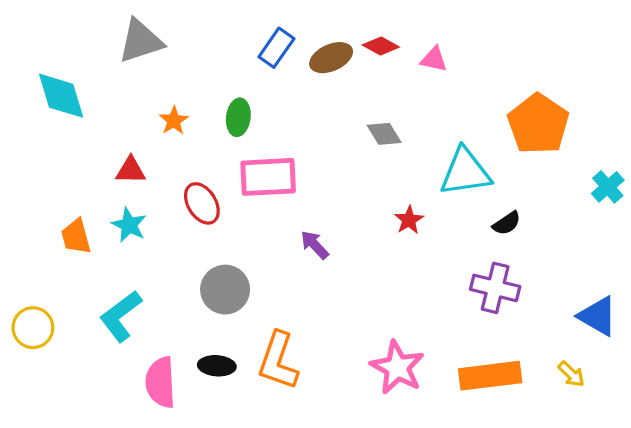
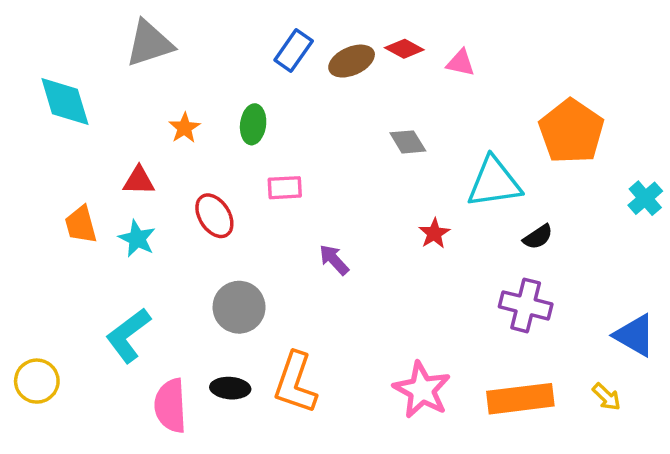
pink rectangle: (268, 177) -> (285, 188), size x0.6
orange trapezoid: (76, 237) -> (81, 225), moved
yellow circle: (33, 328) -> (37, 381), moved

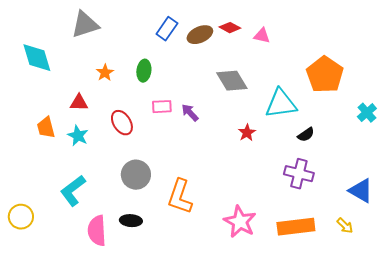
gray diamond: (408, 142) -> (232, 81), size x1.5
purple arrow: (334, 260) -> (190, 113), moved
orange L-shape: (295, 383) -> (180, 197), moved

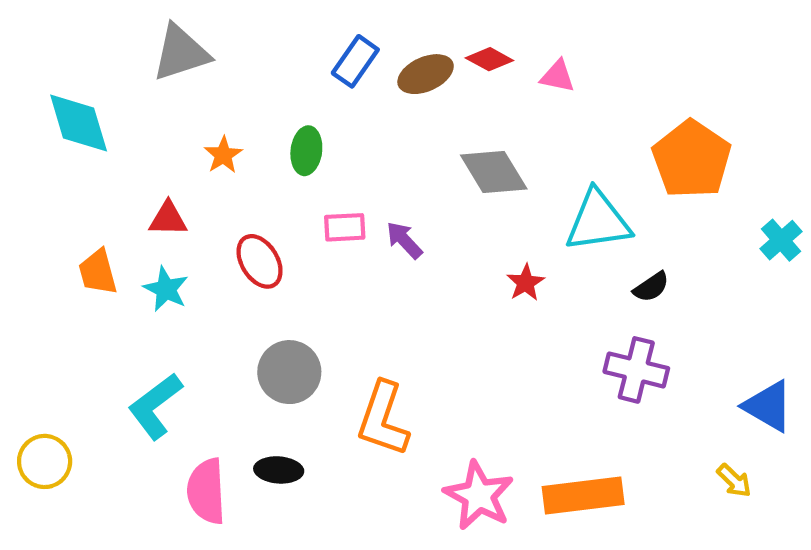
pink star: (240, 222) -> (479, 496), moved
orange rectangle: (296, 227) -> (583, 496), moved

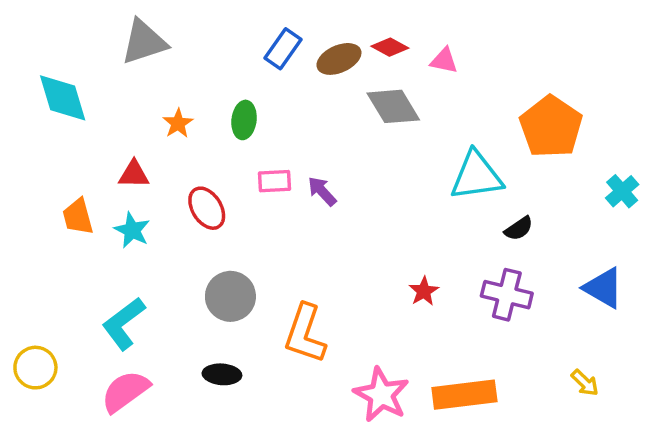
gray diamond: (494, 172) -> (393, 106), moved
red star: (526, 283) -> (424, 291), moved
blue triangle: (768, 406) -> (604, 288), moved
pink semicircle: (206, 491) -> (125, 391), moved, turned 57

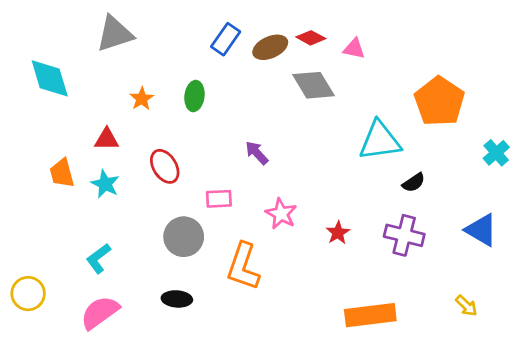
pink rectangle: (275, 181) -> (219, 199), moved
cyan L-shape: (124, 323) -> (98, 258), size x0.7
pink star: (381, 395) -> (281, 214), moved, size x0.7

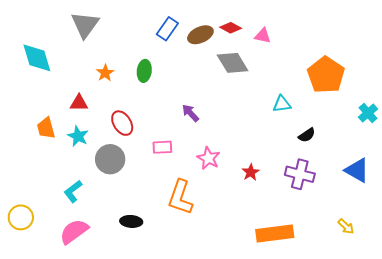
gray triangle: (115, 34) -> (85, 25), turned -36
cyan triangle: (380, 141) -> (282, 104), size x0.6
gray circle: (184, 237) -> (110, 159), moved

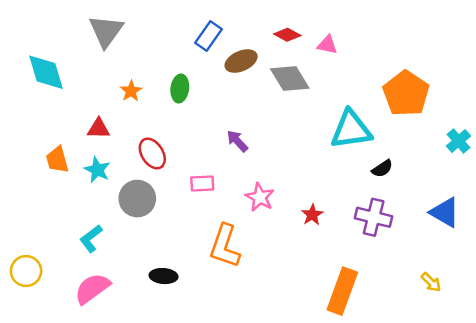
brown ellipse: (200, 35) -> (241, 61), moved
cyan triangle: (282, 104) -> (351, 130), size x1.8
orange rectangle: (275, 233) -> (342, 291), turned -63

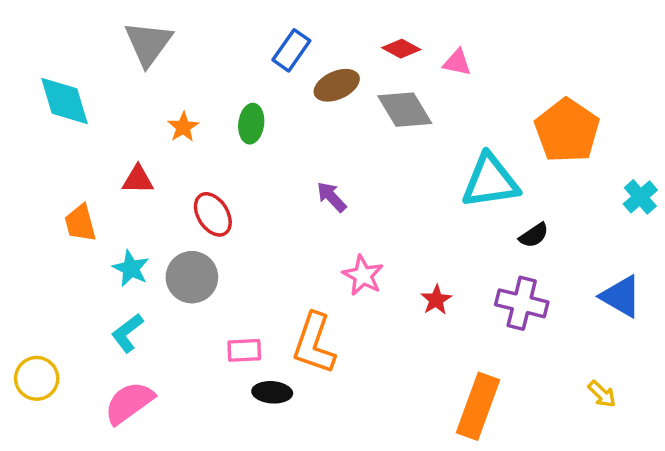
cyan star: (97, 170) -> (131, 268), moved
pink rectangle: (202, 184) -> (244, 350), moved
black ellipse: (164, 276) -> (272, 392), moved

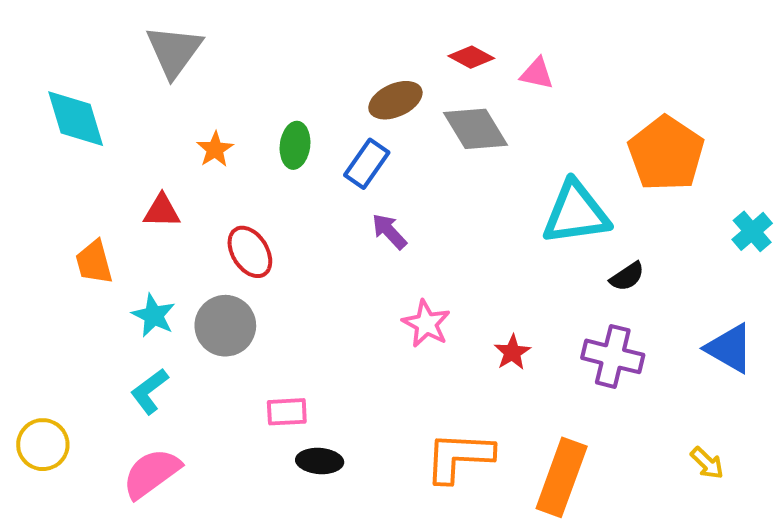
blue rectangle: (291, 50) -> (367, 164), moved
orange L-shape: (314, 343) -> (459, 457), moved, turned 74

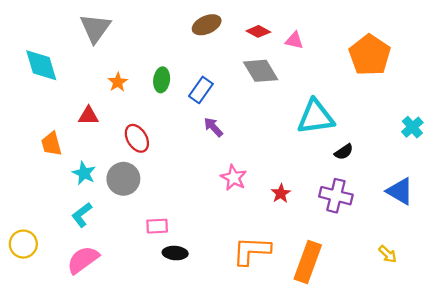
brown ellipse: (395, 100) -> (207, 25), moved
orange pentagon: (666, 154) -> (370, 55), moved

